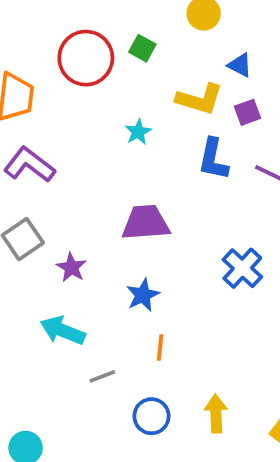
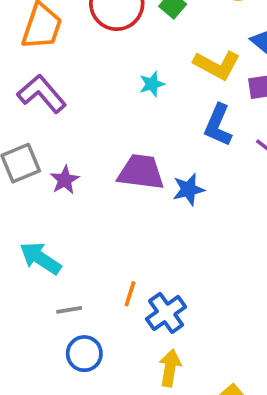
purple star: (71, 267) -> (65, 180), moved
blue cross: (242, 268) -> (166, 313), moved
blue star: (143, 295) -> (189, 189), moved
blue circle: (151, 416) -> (84, 354), moved

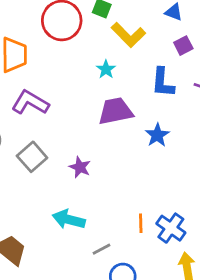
yellow L-shape: (217, 65) -> (128, 35), moved, turned 36
purple trapezoid: (141, 172) -> (116, 111), moved
purple star: (65, 180) -> (80, 167), moved

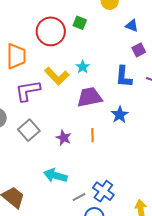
yellow L-shape: (128, 35) -> (57, 76), moved
purple L-shape: (30, 103) -> (28, 91), turned -40
orange line: (141, 223) -> (92, 135), moved
blue cross: (171, 228) -> (103, 191), moved

